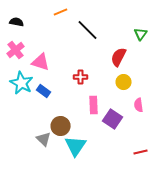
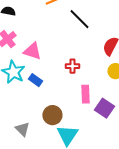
gray triangle: (44, 139) -> (22, 129), moved

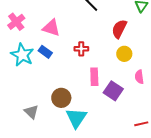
pink triangle: (32, 51) -> (51, 28), moved
blue rectangle: (35, 80) -> (45, 52), moved

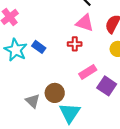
pink triangle: (51, 28) -> (85, 23), moved
pink rectangle: (94, 77) -> (88, 72), turned 60
gray triangle: (31, 112) -> (33, 101), moved

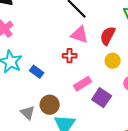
blue rectangle: (39, 47) -> (37, 72), moved

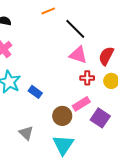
red cross: (70, 56) -> (87, 78), moved
brown circle: (50, 105) -> (62, 116), moved

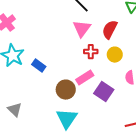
pink triangle: (78, 55) -> (82, 29), turned 48
gray triangle: (26, 133) -> (15, 110), moved

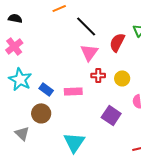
red semicircle: (110, 30) -> (117, 42), moved
pink rectangle: (85, 78) -> (73, 91), moved, turned 30
brown circle: (66, 90) -> (41, 113), moved

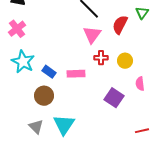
gray triangle: (22, 133) -> (36, 127), moved
cyan triangle: (74, 142) -> (64, 125), moved

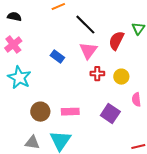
blue rectangle: (49, 72) -> (57, 57), moved
pink rectangle: (76, 74) -> (70, 112), moved
gray triangle: (36, 127) -> (32, 143), turned -35

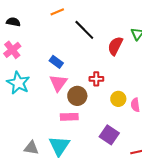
pink triangle: (88, 51) -> (58, 83), moved
yellow circle: (121, 77) -> (118, 99), moved
brown circle: (40, 112) -> (77, 96), moved
purple square: (110, 114) -> (109, 135), moved

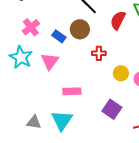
pink cross: (12, 50) -> (31, 27), moved
pink triangle: (58, 83) -> (50, 61), moved
brown circle: (77, 96) -> (80, 29), moved

